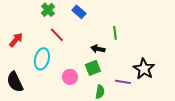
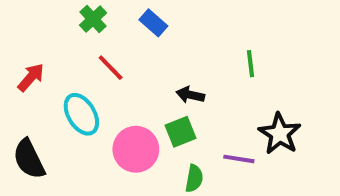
green line: (115, 33) -> (251, 64), moved
cyan ellipse: (42, 59) -> (81, 114), turned -45
pink circle: (70, 77) -> (136, 149), size x1.5

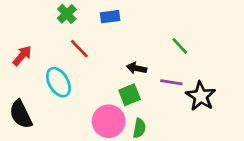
blue rectangle: (153, 23) -> (110, 17), turned -48
green line: (251, 64) -> (180, 46), turned -36
pink circle: (136, 149) -> (109, 121), moved
purple line: (239, 159) -> (171, 82), moved

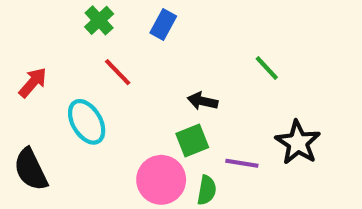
blue rectangle: (110, 17) -> (163, 25), turned -54
purple line: (171, 82) -> (242, 163), moved

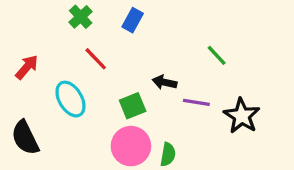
green square: (192, 140) -> (133, 106), moved
purple line: (242, 163) -> (196, 102), moved

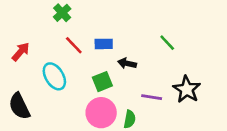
blue rectangle: (133, 20) -> (104, 44), moved, turned 60
purple line: (196, 102) -> (152, 97), moved

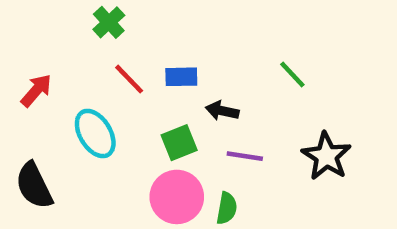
purple line: (152, 97) -> (245, 156), moved

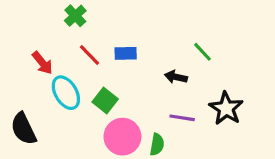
red arrow: (36, 90) -> (42, 63), moved, turned 100
black arrow: (222, 111) -> (176, 77), moved
green square: (179, 143) -> (105, 101), moved, turned -30
purple line: (245, 156) -> (182, 118), moved

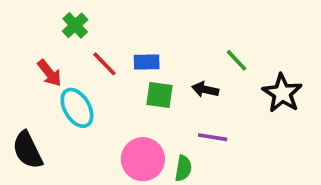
green cross: (75, 16) -> (75, 25), moved
green square: (105, 101) -> (159, 95), moved, turned -30
black star: (226, 108) -> (282, 93), moved

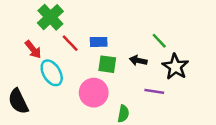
green cross: (75, 25) -> (50, 17), size x1.5
black star: (282, 93) -> (175, 67), moved
purple line: (213, 137) -> (154, 91), moved
pink circle: (143, 159) -> (94, 93), moved

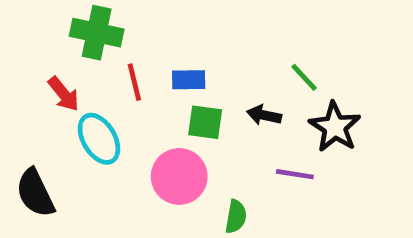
green cross: (50, 17) -> (97, 33), turned -35
red line: (70, 43) -> (134, 82), turned 30

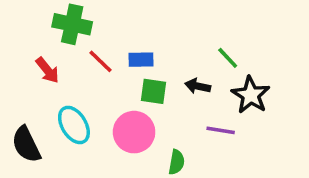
red line: (134, 82) -> (100, 61), turned -32
cyan ellipse: (99, 139) -> (74, 125), moved

